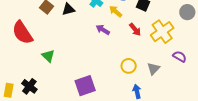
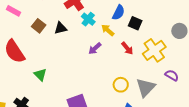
purple arrow: (103, 30) -> (95, 48), turned -72
gray triangle: (153, 69) -> (146, 87), size x1.5

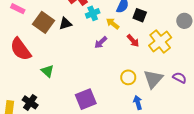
cyan cross: (88, 19) -> (93, 13), turned 32
brown square: (39, 26) -> (43, 22), size x1.5
purple semicircle: (172, 75) -> (179, 78), moved

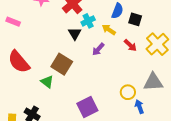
brown square: (43, 22) -> (62, 64), moved
black triangle: (65, 24) -> (75, 34), moved, turned -40
yellow circle: (128, 77) -> (128, 92), moved
gray triangle: (153, 79) -> (153, 82), turned 50

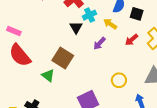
pink rectangle: (13, 22) -> (14, 31), moved
red arrow: (130, 45) -> (132, 40), turned 96
yellow circle: (128, 92) -> (119, 80), moved

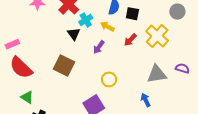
pink rectangle: (14, 31) -> (12, 44), turned -40
green triangle: (48, 75) -> (27, 97), moved
yellow circle: (119, 80) -> (109, 79), moved

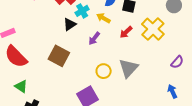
black triangle: (74, 34) -> (70, 24), turned 32
purple semicircle: (182, 68) -> (177, 62), turned 112
gray triangle: (157, 74) -> (128, 68), moved, turned -40
blue arrow: (146, 100) -> (172, 91), moved

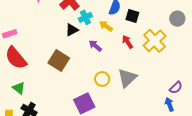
red arrow: (126, 32) -> (127, 42), turned 96
purple arrow: (94, 38) -> (95, 46), turned 88
purple semicircle: (177, 62) -> (176, 88), moved

